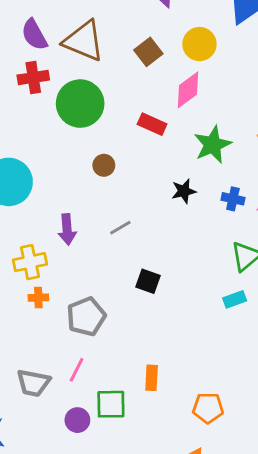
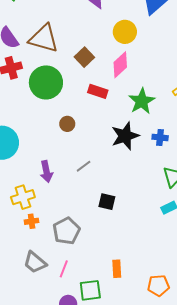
brown square: (148, 52) -> (84, 57), moved
black star: (184, 191) -> (125, 136), size x1.6
gray trapezoid: (33, 383) -> (35, 262), moved, turned 35

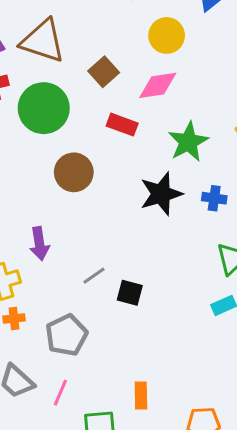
pink diamond: (120, 65) -> (158, 85), turned 32
brown circle: (67, 124) -> (74, 172), size x1.6
gray line: (84, 166) -> (94, 276), moved

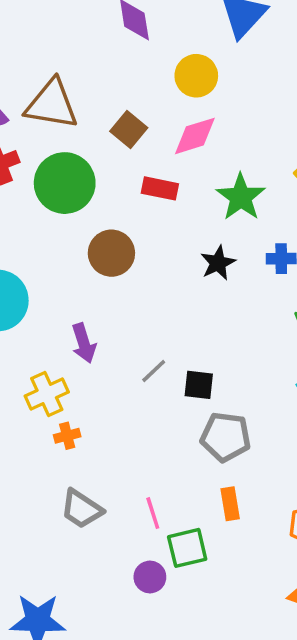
black star: (161, 194) -> (218, 263), size x0.7
gray pentagon: (66, 335) -> (226, 437), moved, turned -30
pink line: (60, 393) -> (153, 513), moved, turned -32

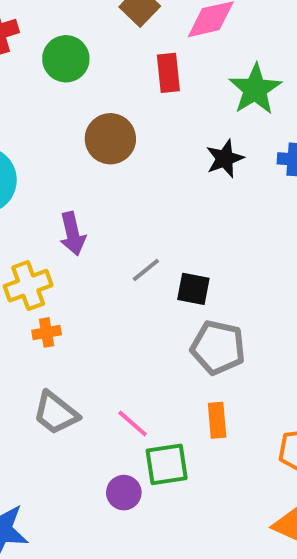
green circle: (65, 183) -> (66, 59), size x0.7
red rectangle: (160, 188) -> (168, 73), turned 68
pink line: (153, 513) -> (133, 424), turned -36

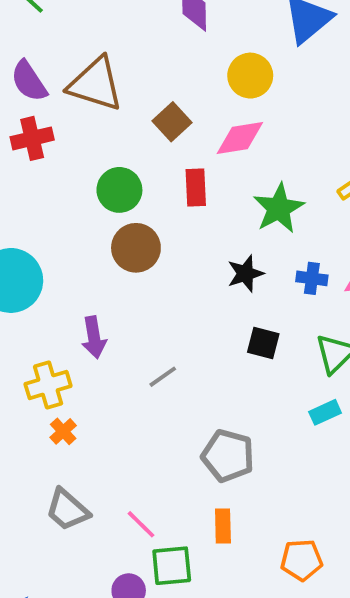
green circle: (66, 59) -> (119, 190), moved
black square: (193, 289) -> (263, 343), moved
orange cross: (47, 332) -> (63, 431), turned -36

